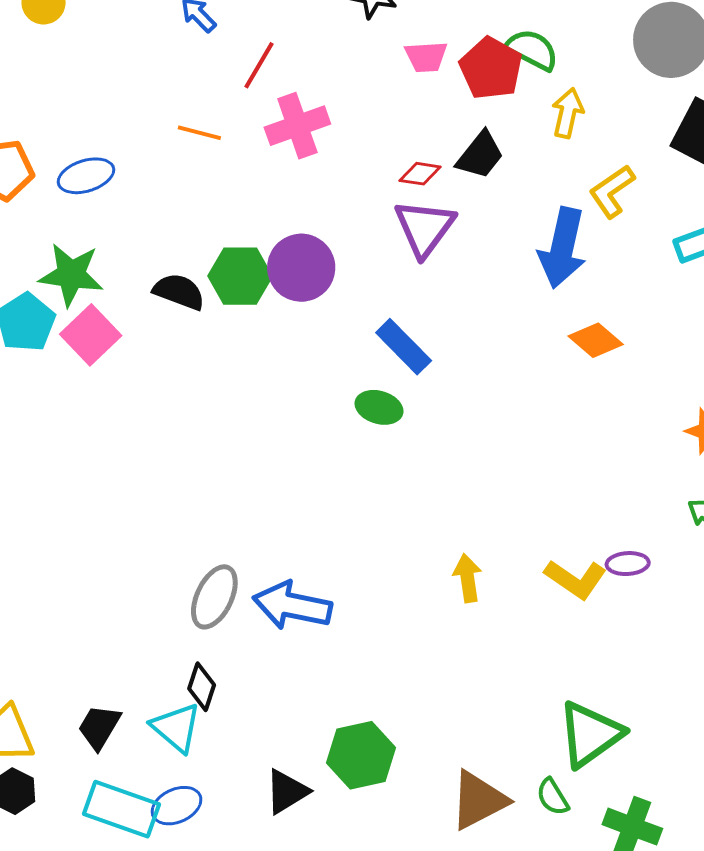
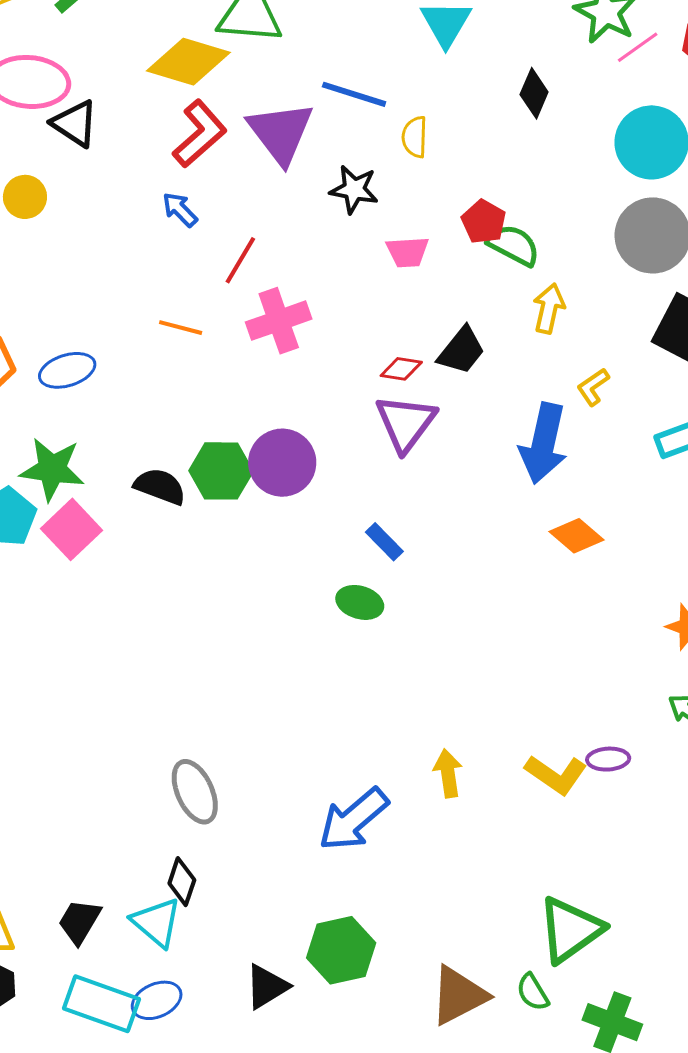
red pentagon: (491, 68) -> (484, 222), moved, size x0.7
yellow L-shape: (612, 191) -> (593, 387), size x0.7
blue rectangle: (404, 347) -> (384, 542), size x0.7
gray ellipse: (214, 597) -> (195, 792), turned -50
blue arrow: (292, 606) -> (353, 819), moved, turned -52

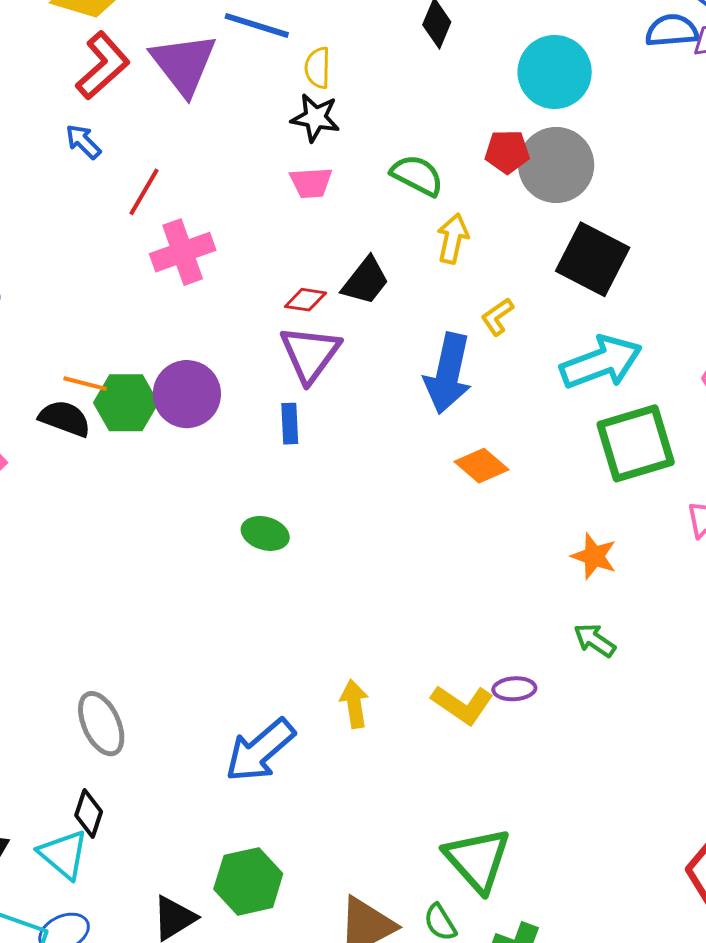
black star: (354, 189) -> (315, 118), moved
red pentagon: (484, 222) -> (507, 152), moved, turned -30
orange line: (181, 328) -> (85, 384), moved
blue rectangle: (384, 542) -> (290, 424), moved, turned 42
green triangle: (570, 930) -> (477, 860), turned -36

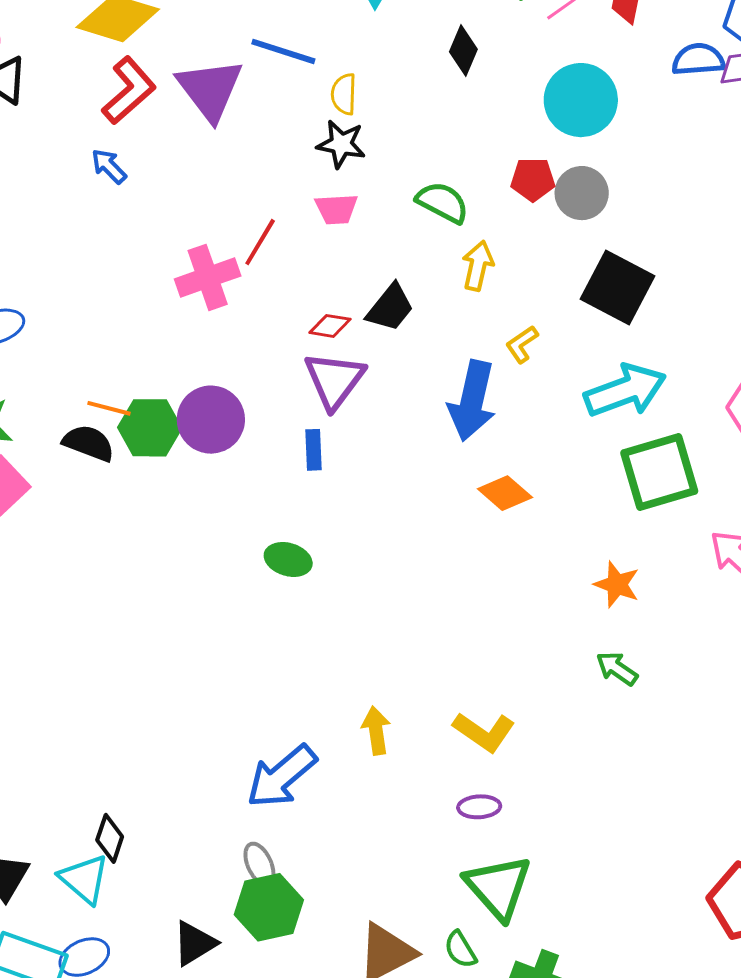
gray circle: (556, 165) -> (582, 193), size x0.7
red line: (144, 192) -> (260, 242), moved
purple ellipse: (514, 689) -> (479, 807), moved
gray ellipse: (101, 724) -> (259, 864), moved, size x0.7

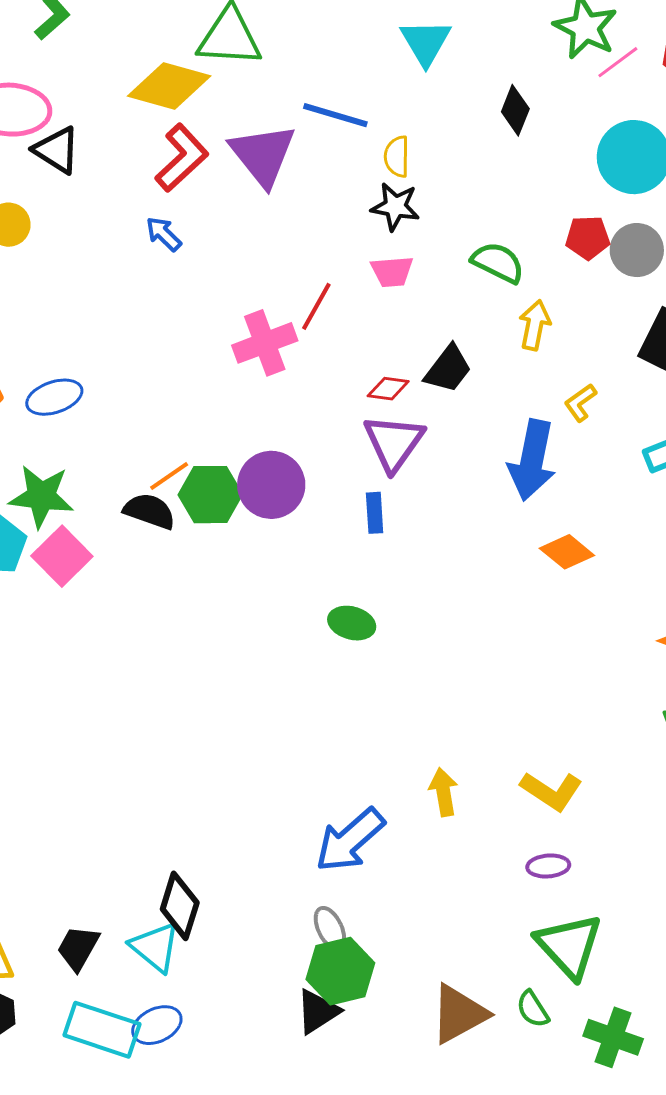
orange line: (109, 408) -> (169, 476), turned -48
black diamond: (110, 838) -> (180, 906), size x1.4
black triangle: (194, 943) -> (318, 1011), moved

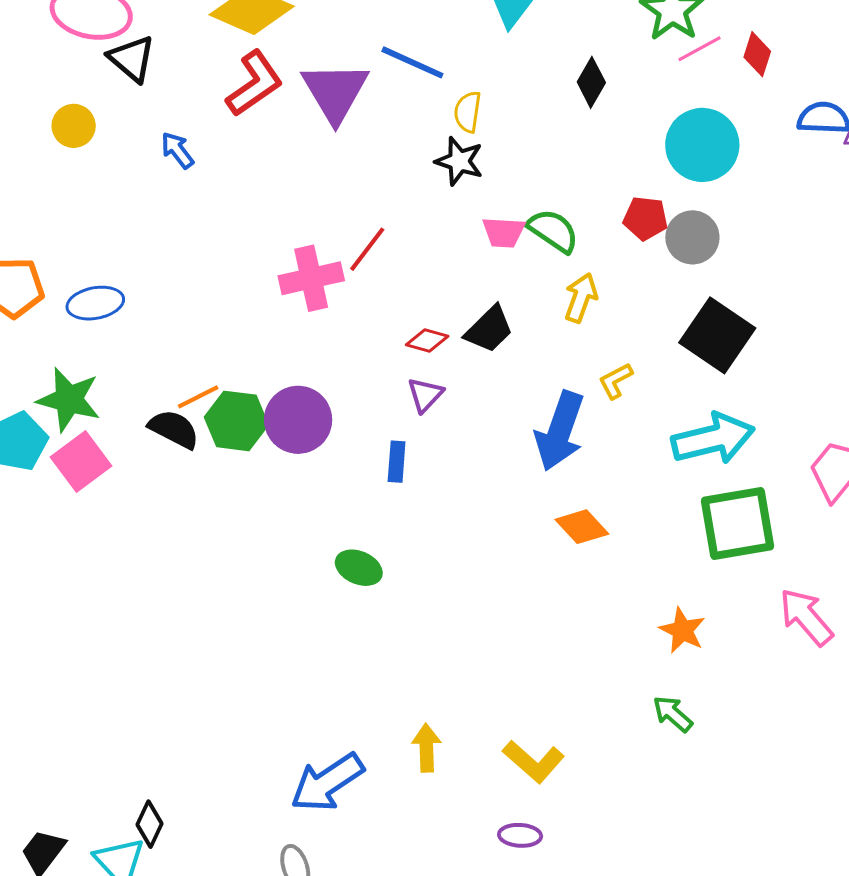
blue arrow: (164, 234) -> (177, 150), moved
pink trapezoid: (392, 272) -> (504, 232), moved
purple triangle: (394, 443) -> (425, 395), size x0.6
black diamond: (180, 906) -> (149, 824), size x0.7

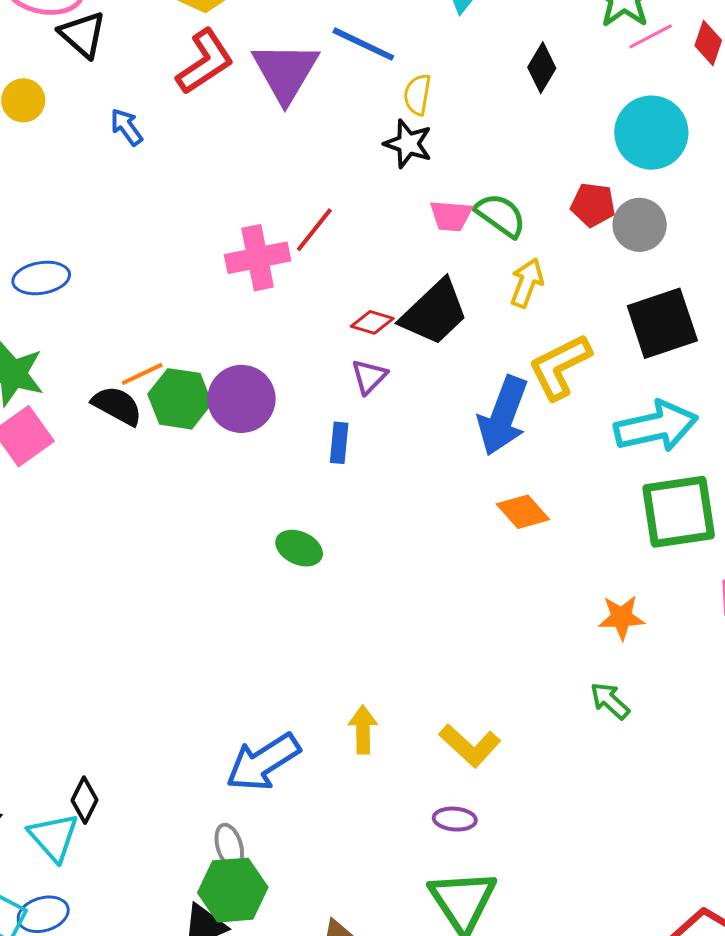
black trapezoid: (489, 329) -> (434, 312), size x1.4
black square: (717, 335) -> (662, 323), turned 36
yellow L-shape: (616, 381) -> (560, 367), size x1.8
orange star: (682, 630) -> (621, 617), turned -30

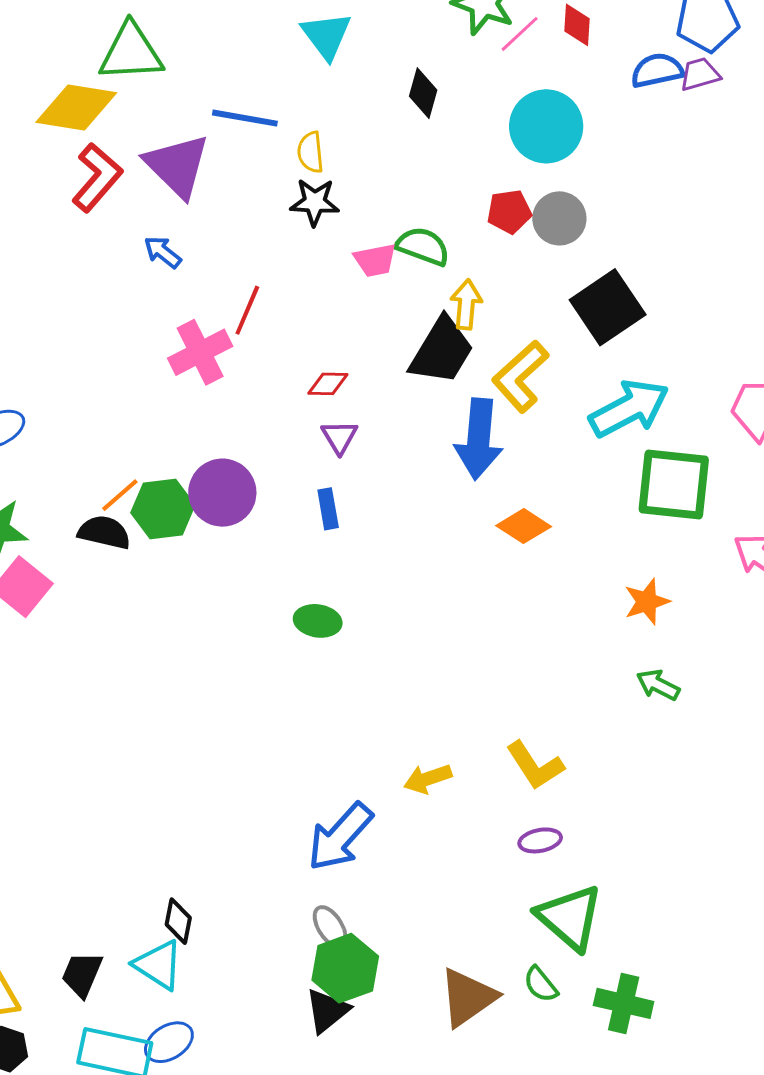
blue arrow: (126, 127) -> (163, 252), moved
black trapezoid: (434, 312) -> (442, 351), moved
green square: (679, 512) -> (674, 485), turned 30
yellow arrow: (363, 730) -> (428, 779), turned -93
yellow L-shape: (470, 745) -> (535, 766), turned 30

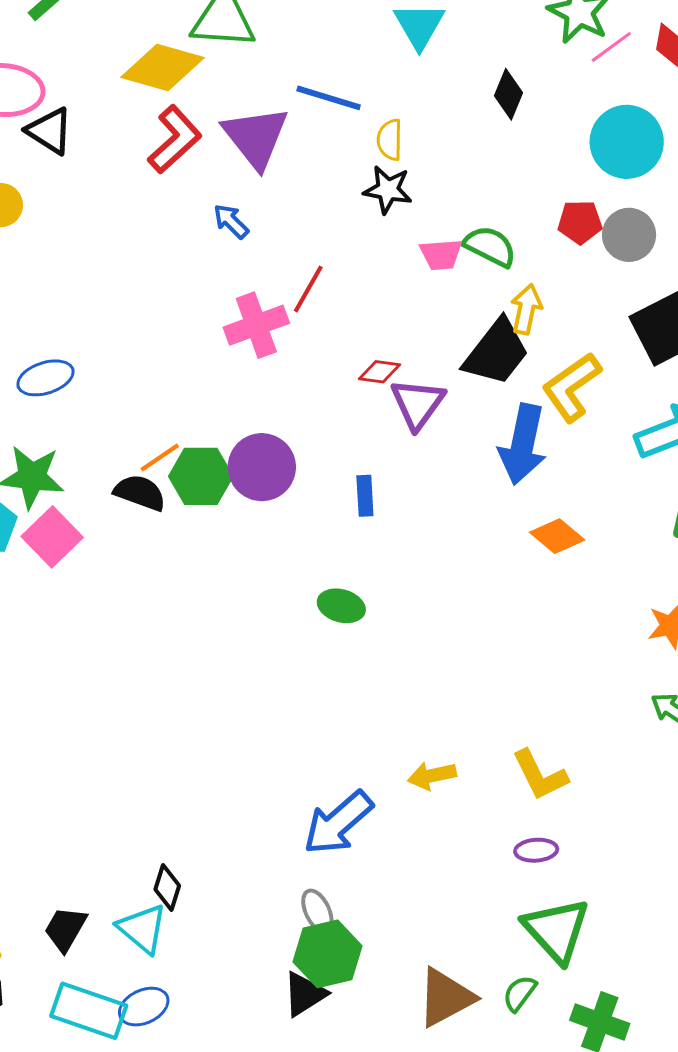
purple triangle: (339, 437) -> (418, 404), moved, size x1.5
green semicircle: (541, 984) -> (520, 993), turned 69

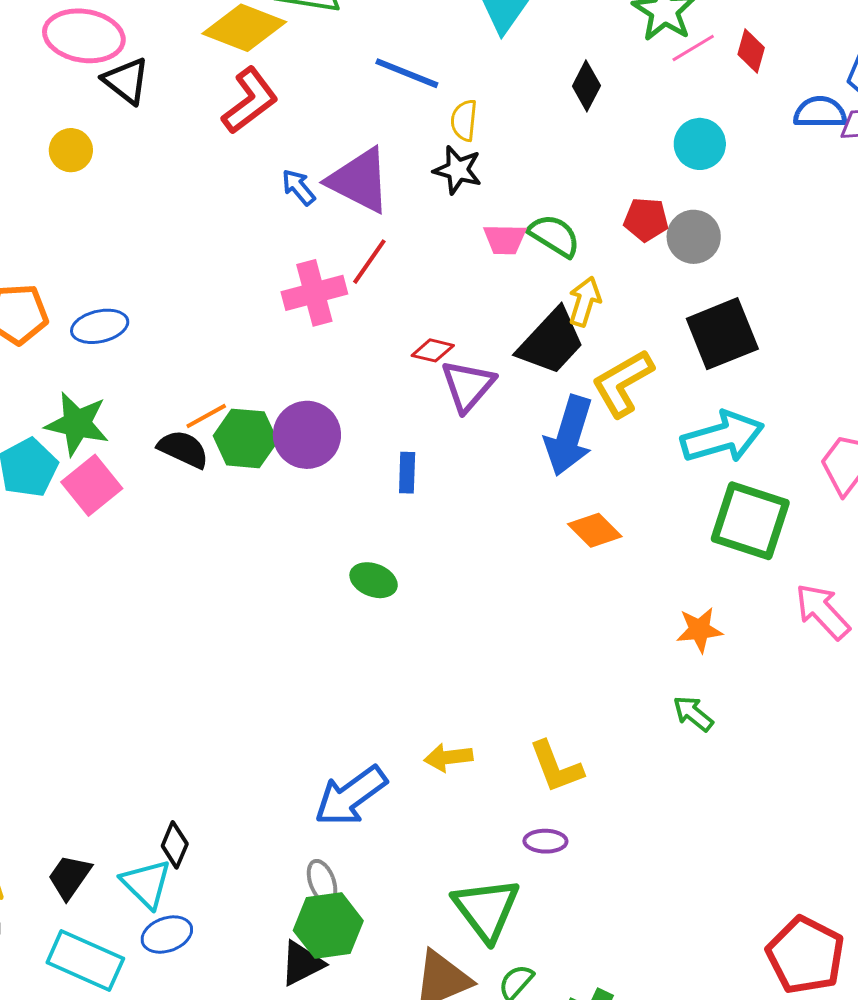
purple triangle: (256, 137) -> (359, 180), moved, turned -30
cyan circle: (627, 142) -> (700, 144), size x0.7
green triangle: (556, 930) -> (486, 909), moved
blue ellipse: (144, 1007) -> (167, 935), moved

